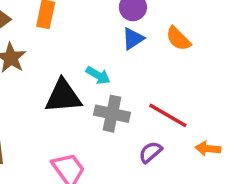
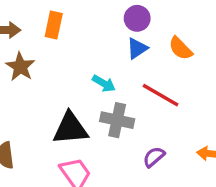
black triangle: (63, 96) -> (70, 129), moved
red line: (168, 115) -> (161, 95), moved

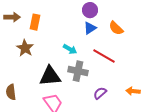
orange rectangle: (54, 25) -> (35, 22), moved
brown star: (20, 67) -> (25, 48), moved

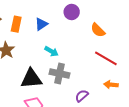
blue triangle: (90, 28) -> (41, 24), moved
red line: (104, 56) -> (106, 58), moved
orange arrow: (133, 91) -> (111, 85), moved

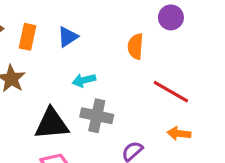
purple circle: (72, 12) -> (171, 17), moved
orange semicircle: (98, 30) -> (135, 46), moved, turned 49
cyan arrow: (51, 51) -> (84, 80), turned 136

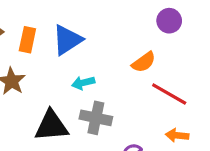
blue triangle: (68, 37) -> (67, 40), size x1.5
orange semicircle: (135, 46) -> (144, 62), moved, turned -130

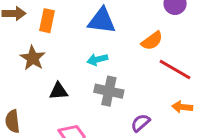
blue triangle: (67, 40) -> (102, 21), moved, turned 40
black triangle: (51, 126) -> (59, 91), moved, size x0.6

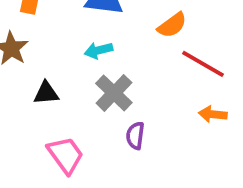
gray cross: (109, 91) -> (114, 93), turned 32
purple semicircle: (140, 123) -> (135, 136), moved, turned -42

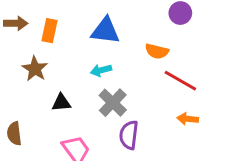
orange semicircle: (172, 25) -> (157, 51), turned 50
purple semicircle: (135, 136) -> (129, 135), size x1.4

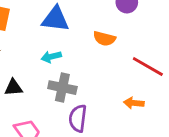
red line: (180, 81) -> (148, 67), moved
gray cross: (113, 103) -> (62, 88), turned -32

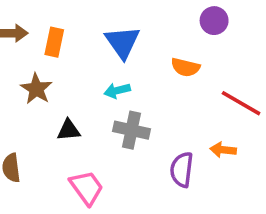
blue triangle: (55, 19) -> (123, 42), turned 48
purple semicircle: (78, 118) -> (182, 170), moved

